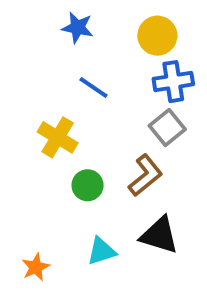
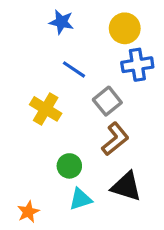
gray square: (167, 127) -> (107, 101), moved
green circle: (88, 185) -> (69, 166), moved

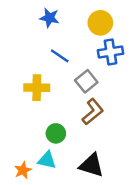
yellow cross: (46, 109) -> (37, 88), turned -30
black triangle: (126, 186) -> (91, 165), moved
cyan triangle: (80, 199) -> (47, 160), moved, turned 30

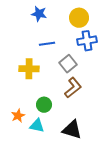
blue line: (60, 56) -> (47, 44), turned -42
orange star: (23, 170) -> (18, 116), moved

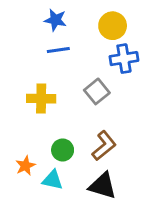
blue line: (47, 44) -> (58, 50), moved
brown L-shape: (73, 88) -> (104, 146), moved

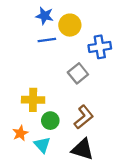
yellow circle: (113, 26) -> (70, 25), moved
yellow cross: (41, 99) -> (33, 100), moved
cyan triangle: (53, 180) -> (42, 145), turned 36

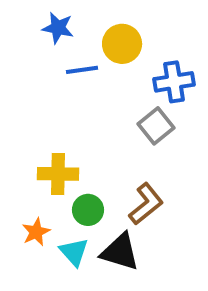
blue star: (45, 16) -> (58, 28), moved
gray square: (78, 73) -> (156, 126), moved
black triangle: (83, 149) -> (120, 252), moved

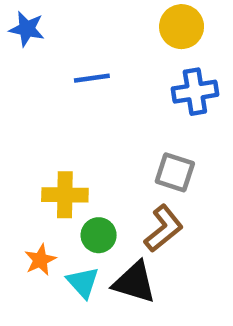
blue star: (58, 28) -> (27, 29), moved
yellow circle: (122, 44) -> (182, 27), moved
gray square: (156, 126) -> (175, 172), moved, turned -33

